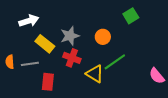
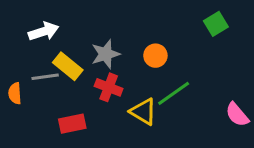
green square: (131, 16) -> (216, 24), moved
gray line: (30, 64) -> (45, 77), moved
red rectangle: (48, 82) -> (72, 124), turned 72

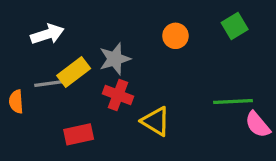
orange circle: (155, 56) -> (175, 36), moved
yellow rectangle: (68, 66) -> (74, 72), turned -76
green line: (174, 93) -> (233, 102), moved, turned 32

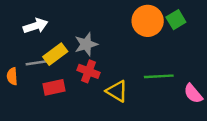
orange circle: (175, 36) -> (148, 21), moved, size x1.6
green line: (233, 102) -> (159, 76), moved
red rectangle: (79, 134) -> (54, 87), moved

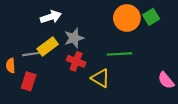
white arrow: (36, 26) -> (51, 17), moved
green line: (159, 76) -> (119, 54), moved
red rectangle: (54, 87) -> (29, 81), moved, turned -60

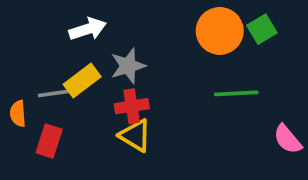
green line: (119, 54) -> (236, 93), moved
red cross: (76, 61) -> (132, 106), turned -30
yellow triangle: (100, 78) -> (135, 136), moved

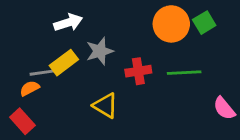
red cross: (132, 106) -> (138, 71), moved
orange semicircle: (18, 114) -> (30, 88), moved, turned 66
red rectangle: (49, 141) -> (22, 121), moved, turned -60

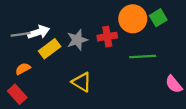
white arrow: (68, 23) -> (38, 32), moved
red cross: (138, 71) -> (107, 37), moved
gray line: (42, 73) -> (21, 34), moved

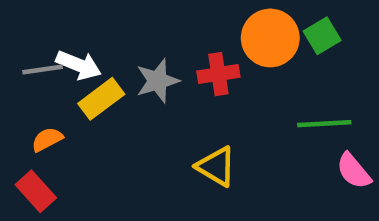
white arrow: (38, 32) -> (79, 65), turned 40
green line: (143, 57) -> (324, 124), moved
yellow triangle: (82, 82) -> (216, 166), moved

